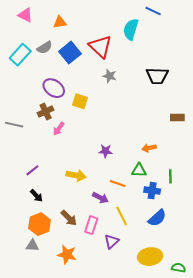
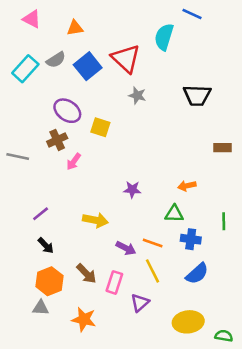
green line: (170, 176) -> (224, 221), moved
orange line: (118, 183) -> (153, 243), moved

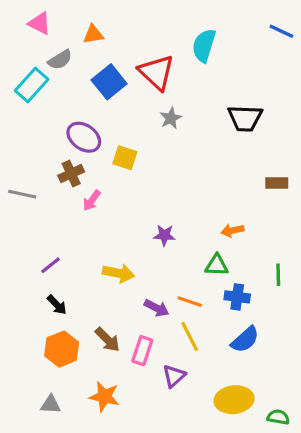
blue line: (192, 14) -> (281, 31), moved
gray semicircle: (56, 60) -> (60, 60), moved
gray star: (137, 95) -> (171, 118), turned 30
gray triangle: (41, 308) -> (51, 404), moved

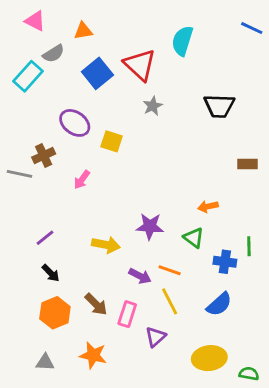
brown cross: (71, 174) -> (44, 156), moved
purple star: (164, 235) -> (150, 226), moved, size x1.4
green triangle: (217, 265) -> (194, 238), turned 35
blue cross: (237, 297) -> (225, 262), moved

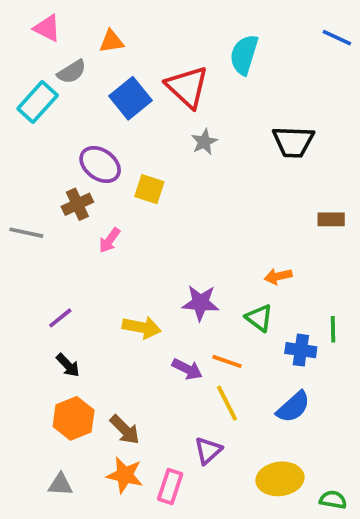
brown cross: (44, 156) -> (77, 204), moved
brown arrow: (96, 304) -> (125, 430), moved
pink rectangle: (127, 314) -> (170, 486), moved

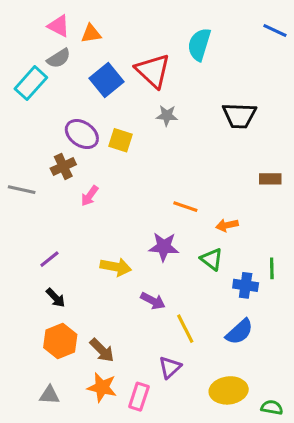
pink triangle: (47, 28) -> (59, 26), moved
gray star: (204, 142) -> (167, 115), turned 30
yellow square: (149, 189) -> (120, 140), moved
orange line: (227, 361) -> (185, 207), moved

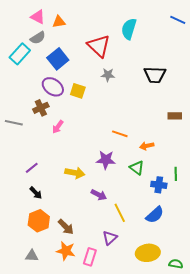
blue square: (107, 80) -> (58, 59), moved

